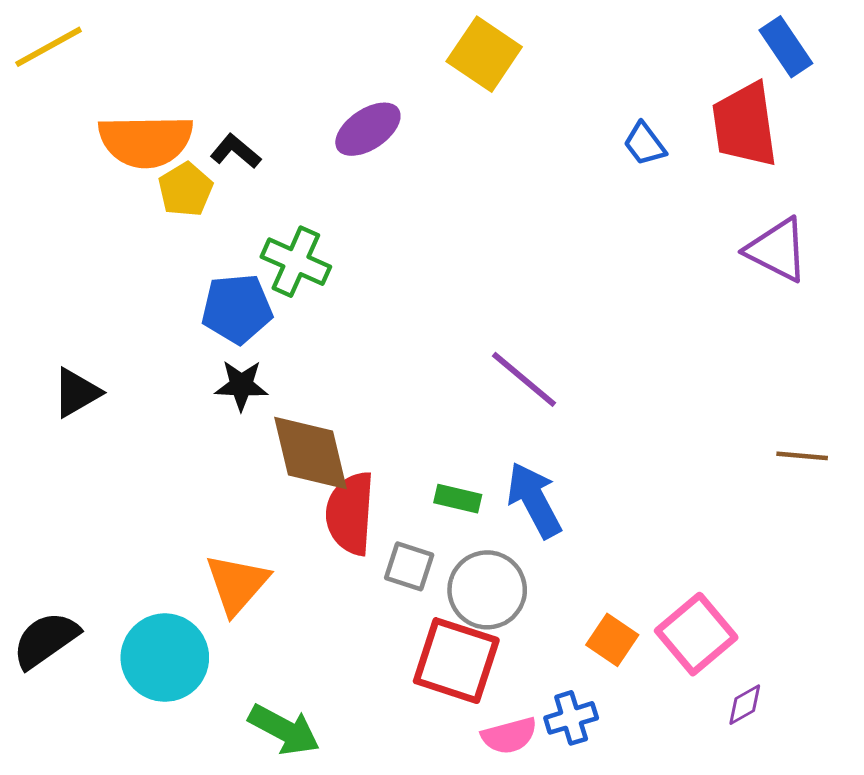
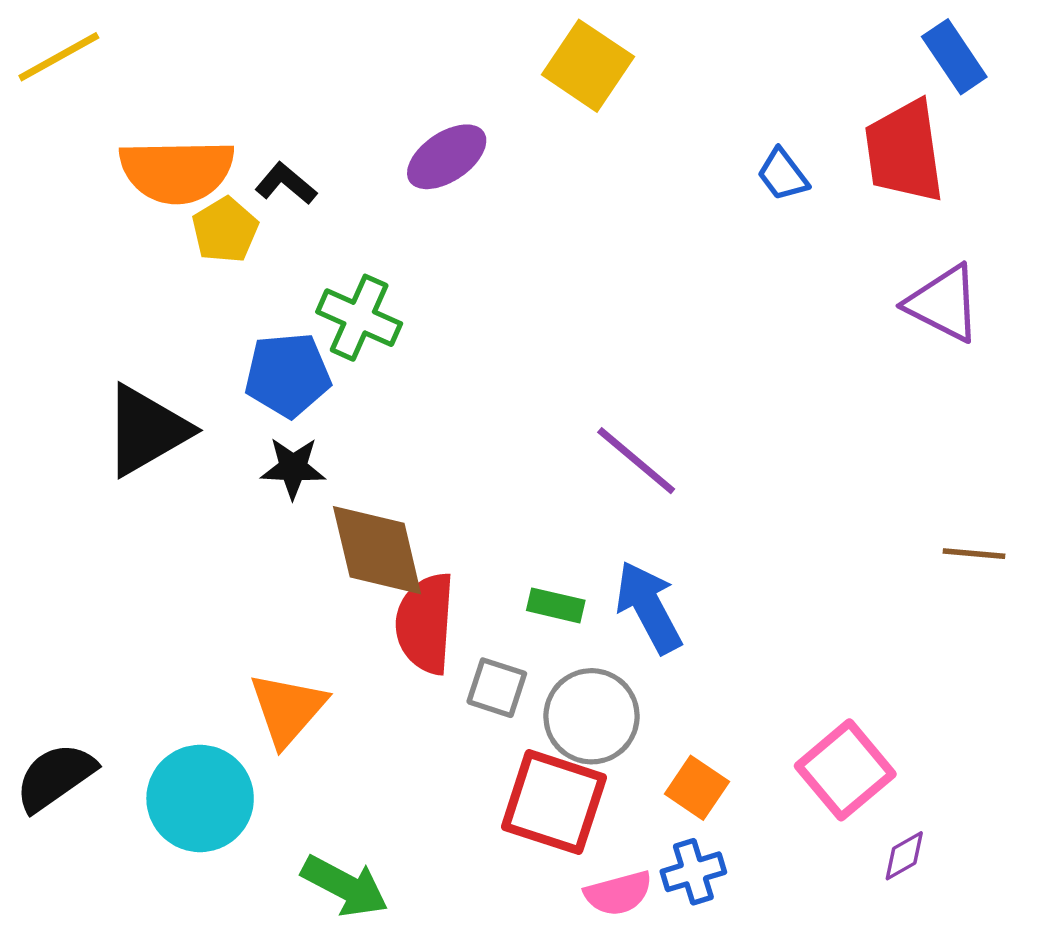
black triangle: (77, 393) -> (146, 430), moved, size x1.5
orange square: (612, 640) -> (697, 788), moved

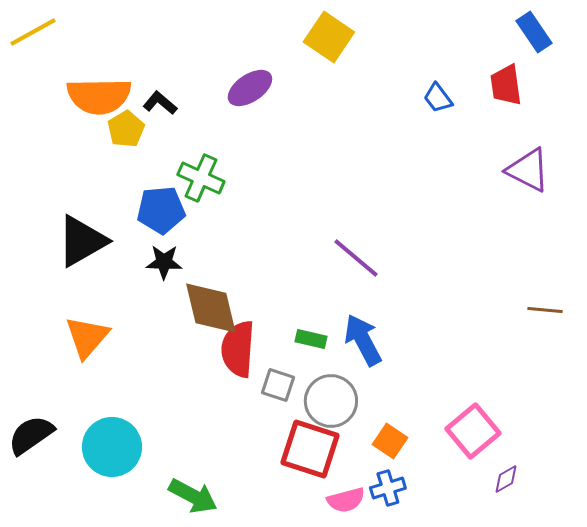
red trapezoid: (904, 151) -> (506, 85), size x0.7
orange triangle: (288, 709) -> (87, 337), moved

